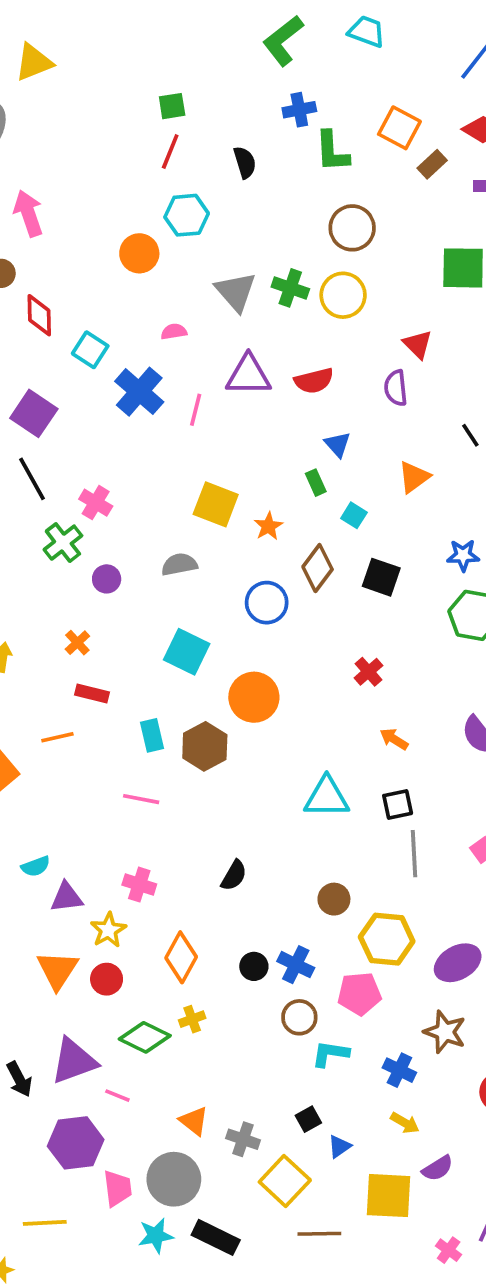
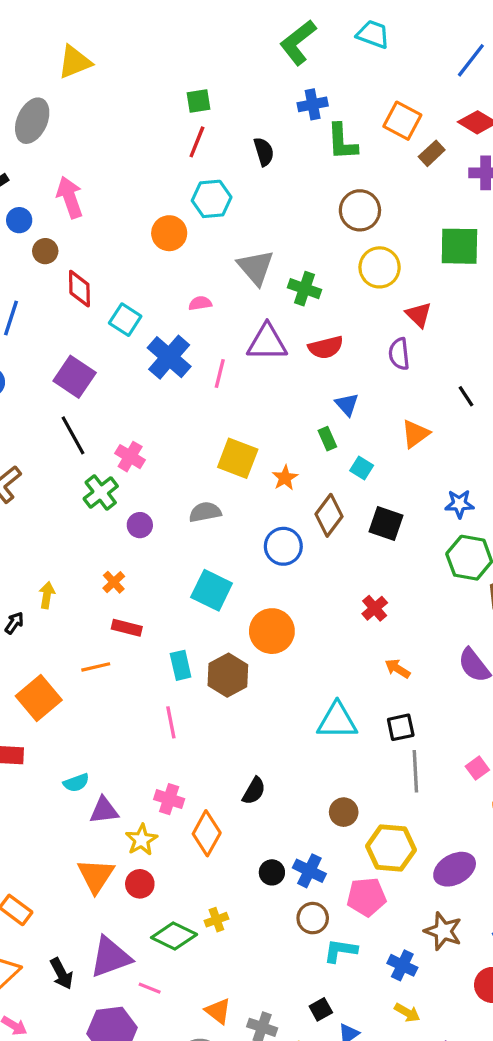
green cross: (290, 288) -> (305, 289), moved
yellow circle: (343, 295) -> (380, 267), moved
pink line: (141, 799) -> (171, 722), turned 68
orange diamond: (181, 957) -> (207, 833), moved

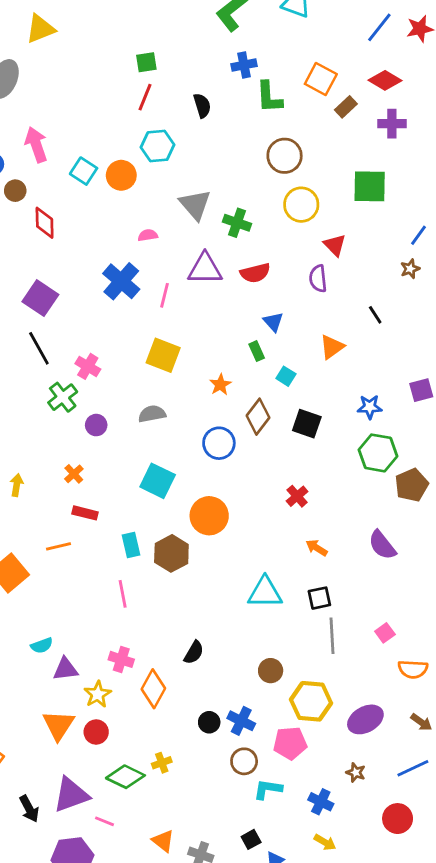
cyan square: (125, 320) -> (84, 171), moved
yellow square: (238, 458) -> (163, 355), moved
brown star: (443, 931) -> (356, 772), size x0.6

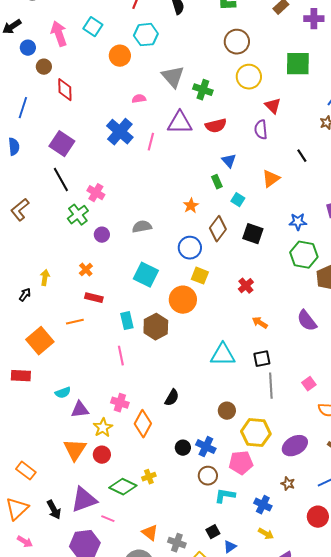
cyan square: (84, 171) -> (93, 27), moved
yellow square: (163, 355) -> (200, 276), moved, size x0.7

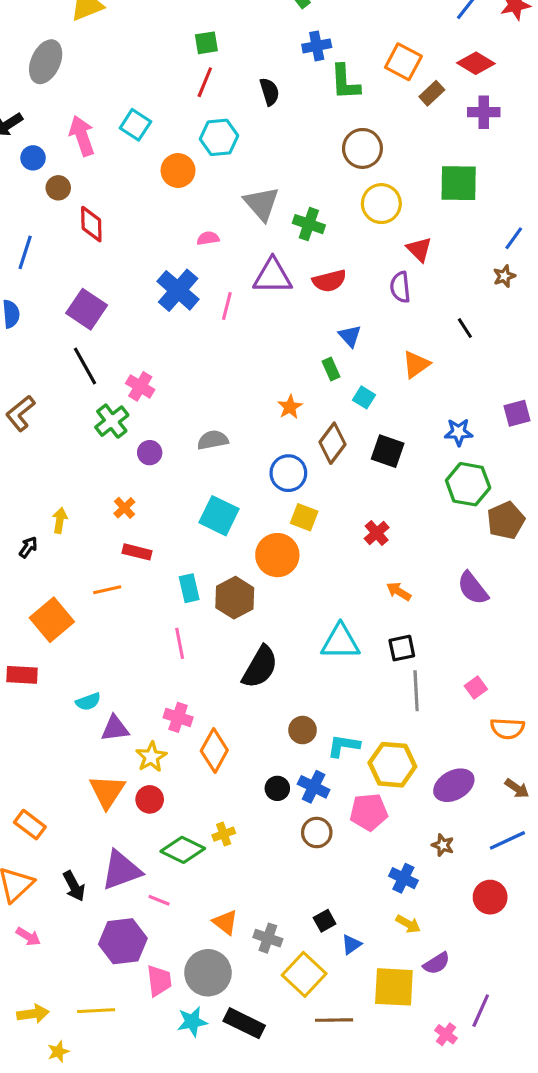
black semicircle: (172, 398) -> (260, 667), moved, size x1.6
brown circle: (227, 411) -> (303, 730), moved
cyan L-shape: (225, 496) -> (344, 746), moved

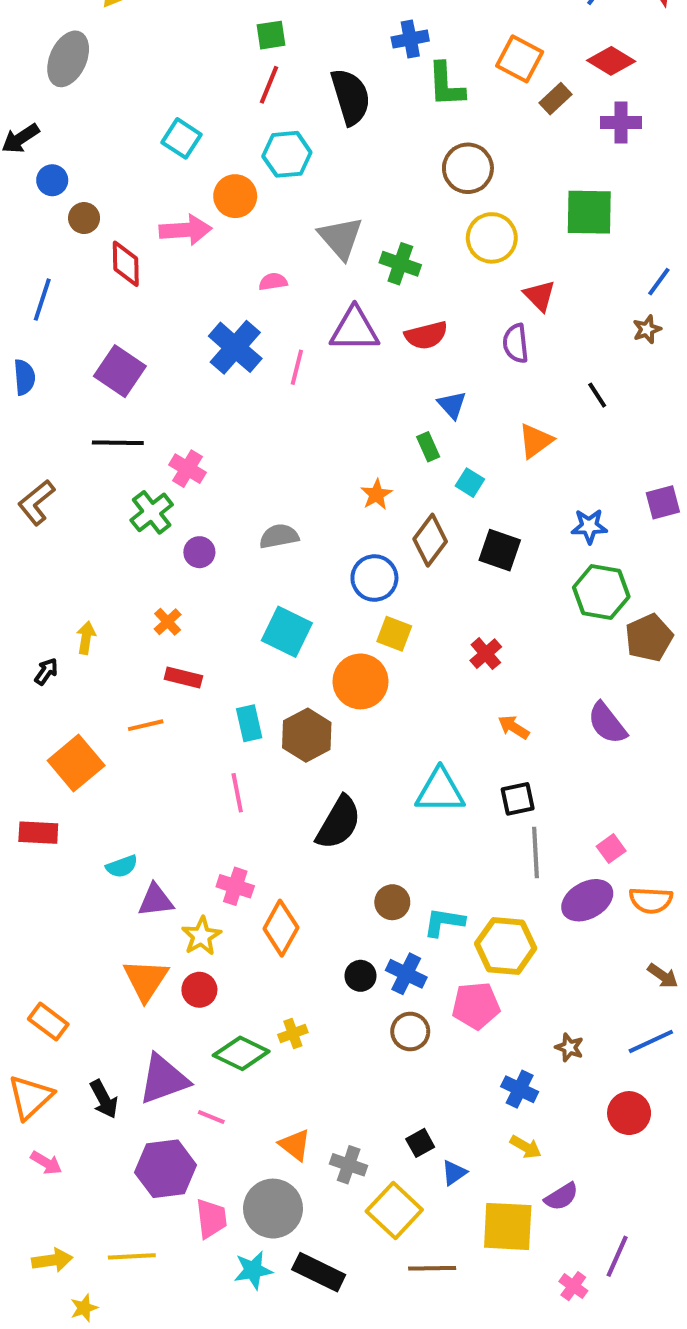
black semicircle: (269, 92) -> (351, 97), size x1.6
pink arrow: (82, 136) -> (185, 230), moved, turned 105
black line: (85, 366) -> (118, 443), turned -60
purple ellipse: (454, 785) -> (587, 900), moved

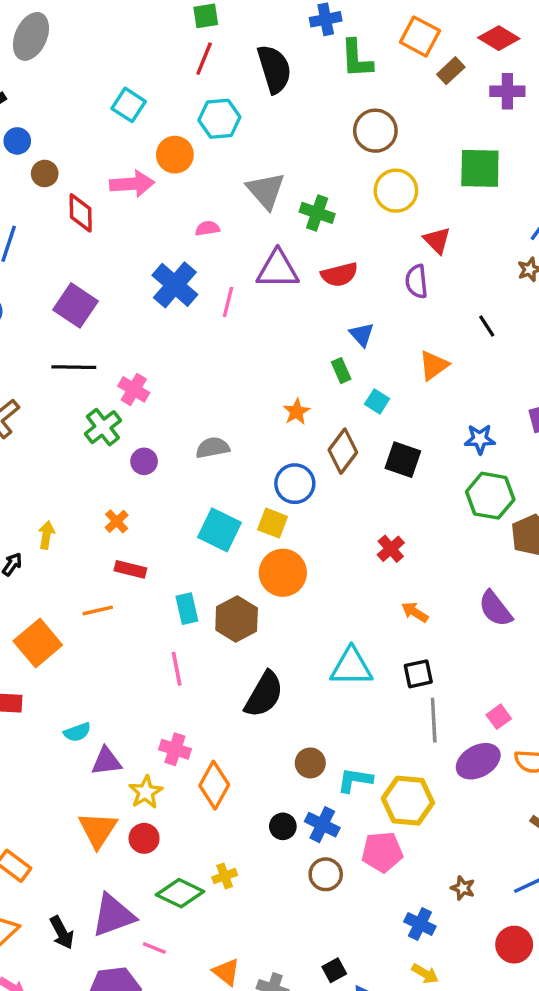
yellow square: (394, 634) -> (273, 523), moved

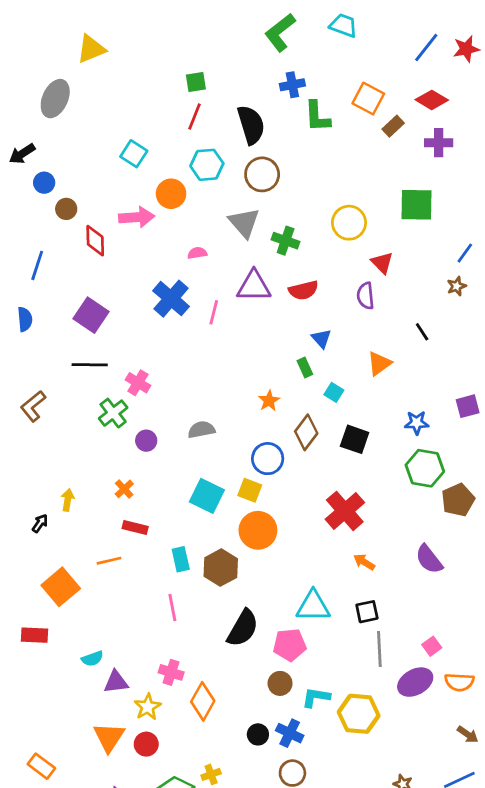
brown circle: (375, 131) -> (262, 174), moved
red cross: (391, 549) -> (345, 511), size x1.8
pink pentagon: (382, 852) -> (290, 645), moved

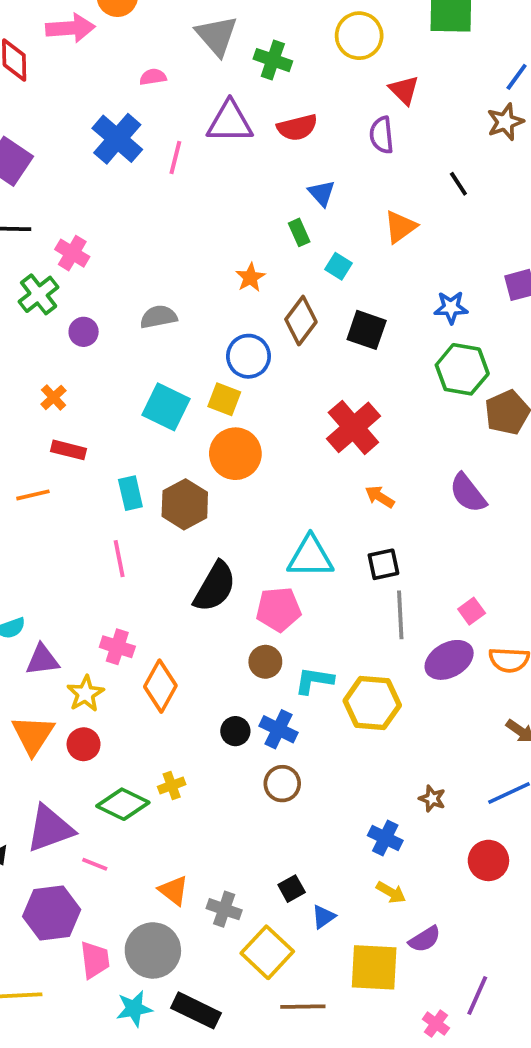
brown star: (457, 286) -> (505, 122), size x1.4

